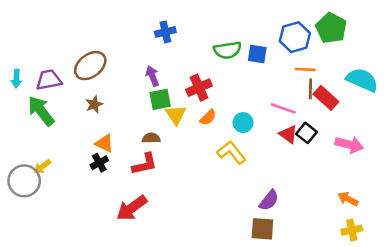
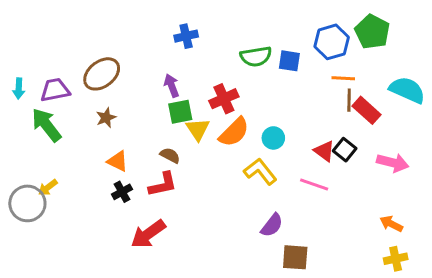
pink line: (283, 108) -> (314, 185), moved
orange semicircle: (208, 117) -> (234, 132), size x1.6
brown semicircle: (151, 138) -> (170, 155), turned 30
black cross: (99, 163) -> (122, 192), moved
purple semicircle: (269, 200) -> (272, 225), moved

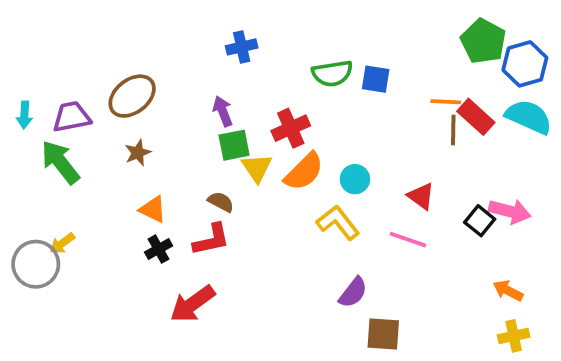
blue hexagon: (332, 42) -> (525, 64), moved
red rectangle: (366, 110) -> (476, 117), moved
black square: (345, 150) -> (480, 221), moved

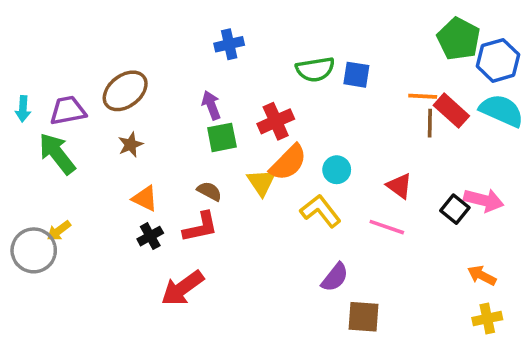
yellow triangle: (257, 168) -> (261, 182), moved

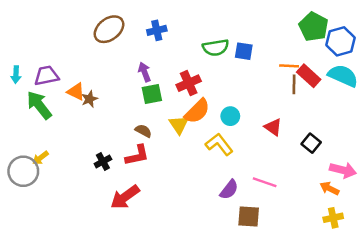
brown ellipse: (125, 91) -> (109, 29), moved
orange triangle: (145, 198) -> (76, 92), moved
pink arrow: (484, 200) -> (343, 170), moved
pink line: (387, 227) -> (265, 182), moved

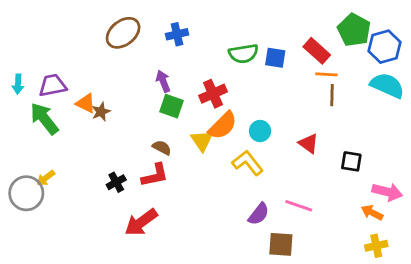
red rectangle: (309, 76) -> (317, 51), moved
green square: (152, 94) -> (172, 106), turned 30
black square: (311, 143) -> (351, 161), turned -30

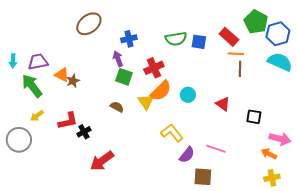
blue cross: (177, 34) -> (129, 39), moved
yellow L-shape: (248, 163) -> (172, 133), moved
red L-shape: (155, 175) -> (68, 121), moved
yellow arrow: (46, 178) -> (37, 116), moved

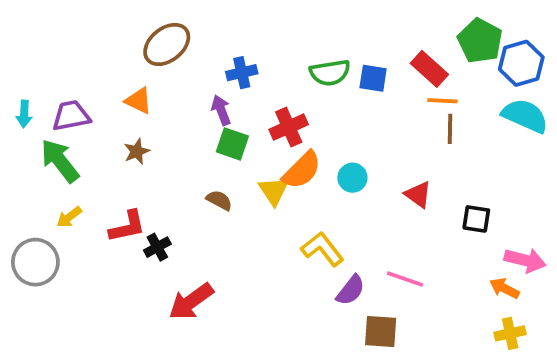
orange triangle: (62, 75) -> (139, 101), moved

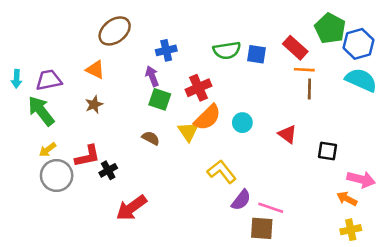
gray circle: (35, 262) -> (57, 175), moved
pink line: (405, 279) -> (271, 208), moved

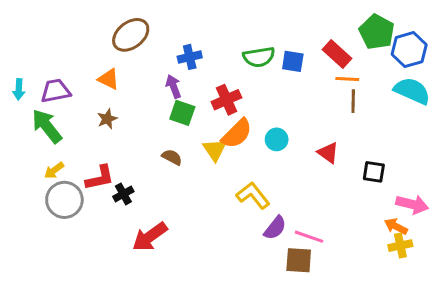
yellow cross: (351, 230) -> (400, 246), moved

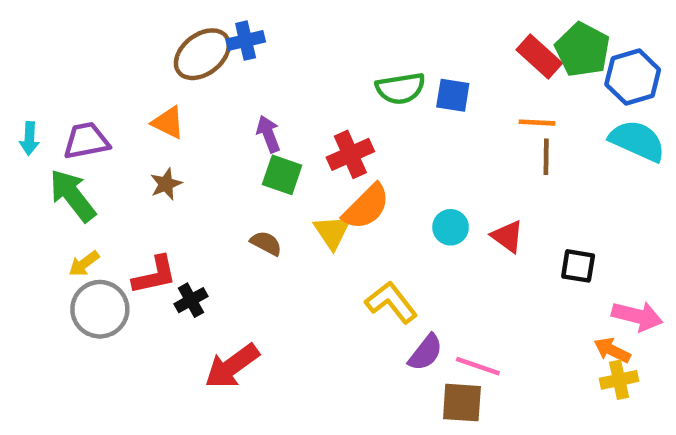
red rectangle: (337, 54) -> (539, 57), moved
blue cross: (190, 57) -> (246, 41), moved
cyan circle: (277, 139) -> (451, 227), moved

